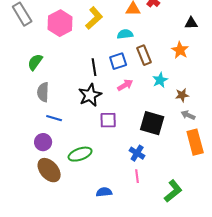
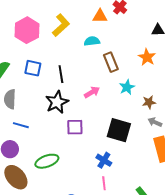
blue square: (118, 61) -> (33, 68), moved, turned 30

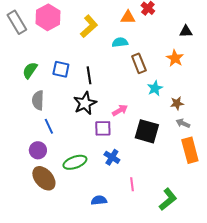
pink hexagon: (27, 30) -> (48, 17), moved
pink arrow: (92, 92) -> (120, 110), moved
blue line: (21, 125) -> (49, 126), turned 49
blue cross: (104, 160) -> (112, 157), moved

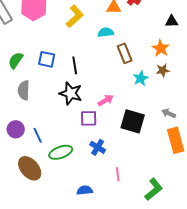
black star: (85, 103) -> (71, 93), turned -30
brown star: (177, 103) -> (163, 70), moved
blue line: (49, 126) -> (38, 135), moved
purple circle: (38, 150) -> (16, 129), moved

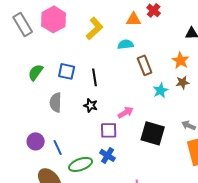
gray semicircle: (24, 90) -> (56, 102), moved
black star: (71, 93) -> (91, 105), size x0.6
blue cross: (98, 147) -> (108, 155), moved

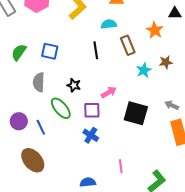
orange star: (181, 60) -> (155, 30), moved
black line: (95, 77) -> (96, 50), moved
green ellipse: (81, 164) -> (61, 108), moved, turned 70

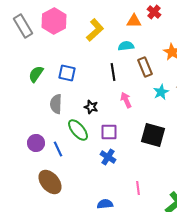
pink arrow: (109, 92) -> (126, 100), moved, turned -84

